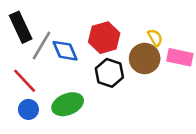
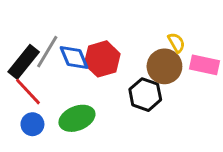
black rectangle: (21, 27) -> (24, 62), moved, turned 64
red hexagon: (104, 38) -> (102, 59), moved
black hexagon: (109, 73) -> (145, 95), moved

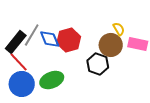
blue circle: (32, 124) -> (22, 84), size x1.6

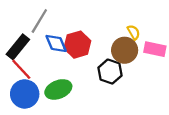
gray line: (32, 35) -> (39, 21), moved

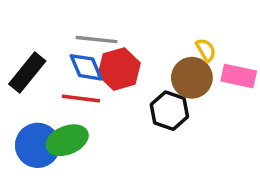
gray line: (39, 21) -> (97, 40), moved, turned 65
red line: (21, 69) -> (81, 99), moved, turned -40
green ellipse: (58, 89) -> (67, 140), moved

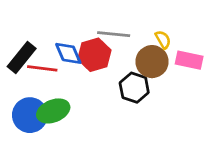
gray line: (97, 40) -> (114, 34), moved
red line: (81, 99) -> (42, 68), moved

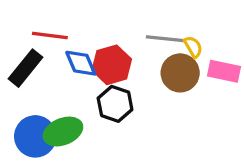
gray line: (114, 34) -> (165, 39), moved
red line: (42, 68) -> (50, 35), moved
black hexagon: (134, 88) -> (115, 104), moved

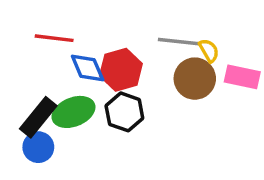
black rectangle: (26, 68) -> (38, 117), moved
green ellipse: (63, 132) -> (73, 112), moved
blue circle: (35, 136) -> (38, 147), size x0.7

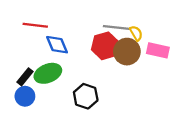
red hexagon: (121, 70) -> (105, 46), moved
black hexagon: (124, 112) -> (86, 96), moved
black rectangle: (38, 117) -> (25, 77), size x0.7

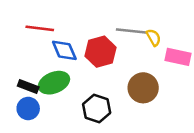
red hexagon: (105, 46) -> (101, 52), moved
brown circle: (127, 52) -> (143, 88), moved
black rectangle: (25, 77) -> (28, 87), turned 72

